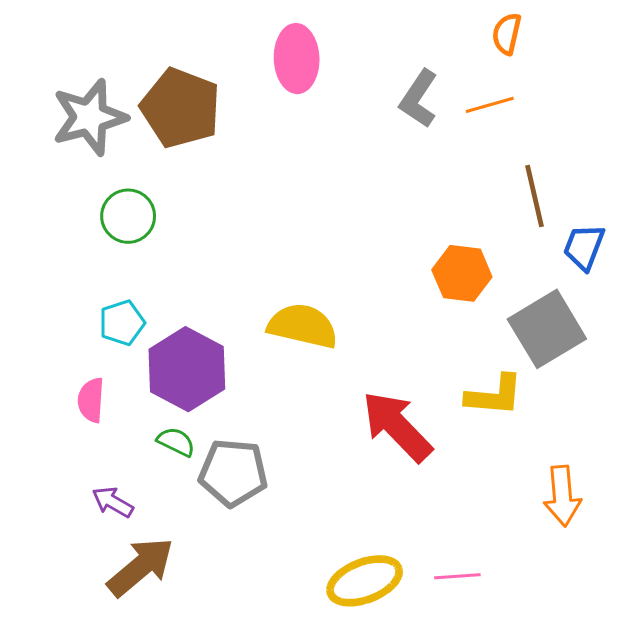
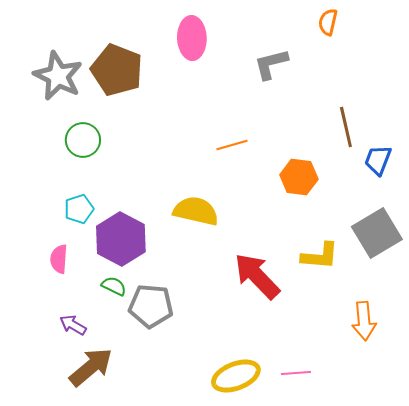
gray L-shape: (419, 99) -> (271, 64), turned 42
orange line: (490, 105) -> (232, 145), moved
gray star: (89, 117) -> (58, 76), turned -30
gray square: (547, 329) -> (377, 233), moved

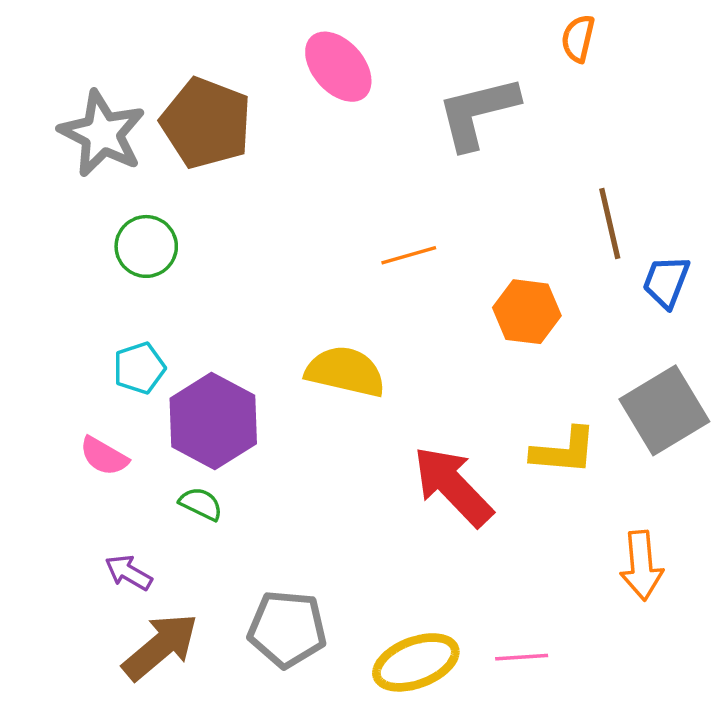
pink ellipse: (192, 38) -> (338, 67), turned -39
gray L-shape: (271, 64) -> (478, 112), size x1.4
pink semicircle: (59, 259) -> (104, 456), turned -64
gray pentagon: (151, 306) -> (287, 629), moved

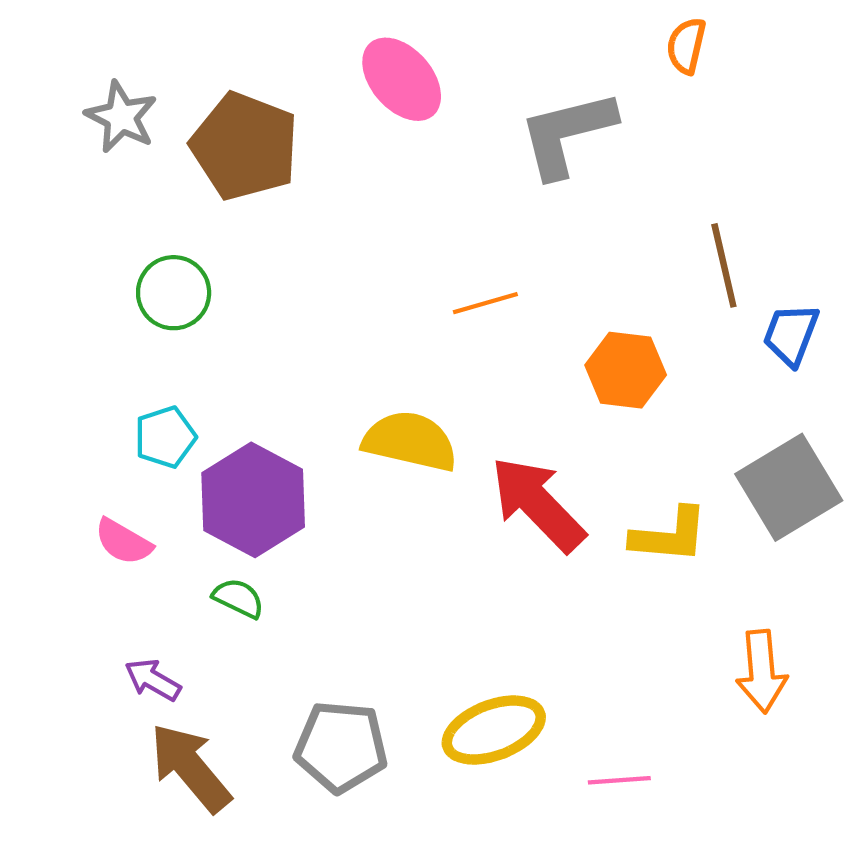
gray star: (102, 134) -> (121, 117), moved, size x0.7
red arrow: (453, 486) -> (538, 504), moved
brown arrow: (160, 647) -> (190, 768), turned -90
yellow ellipse: (416, 662) -> (494, 730), moved

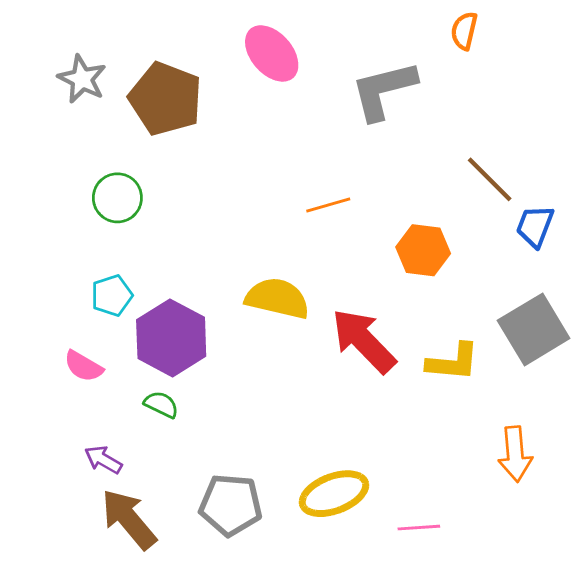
brown line: (724, 265) -> (490, 179), turned -32

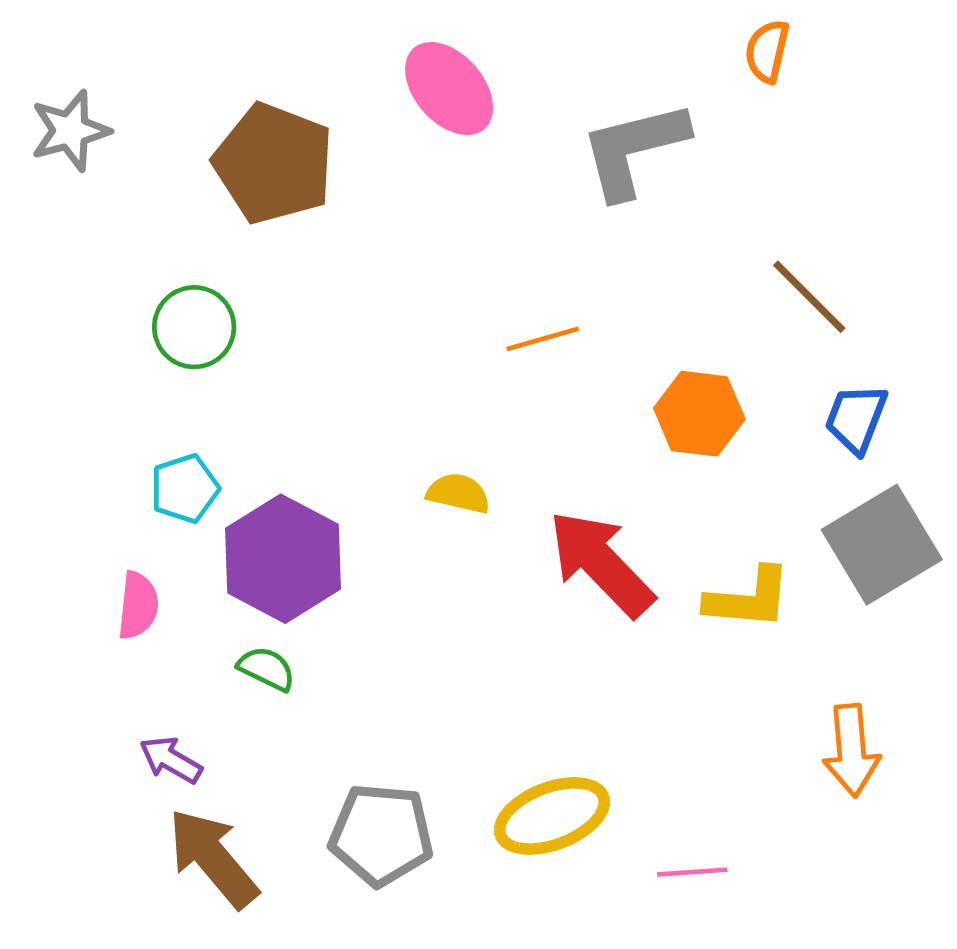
gray star: (82, 79) -> (70, 131), moved, turned 30
blue trapezoid: (535, 226) -> (856, 418), moved
yellow semicircle: (277, 298) -> (458, 493), size x0.6
pink semicircle: (83, 366) -> (138, 605), turned -114

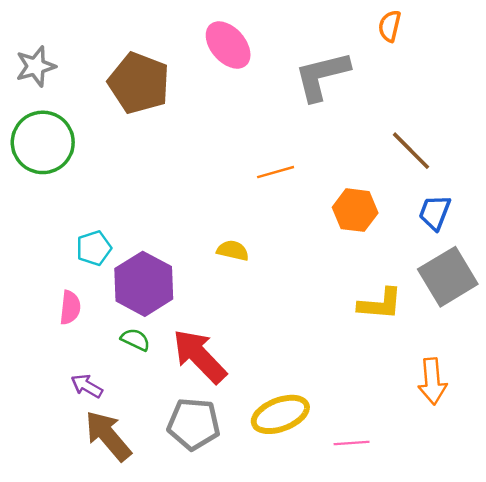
green circle: (194, 327) -> (43, 142), moved, size x1.5
red arrow: (601, 563) -> (200, 356), moved

